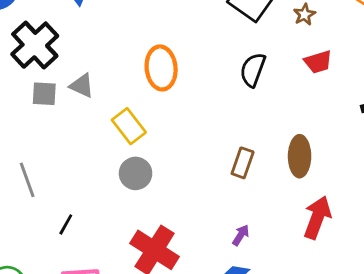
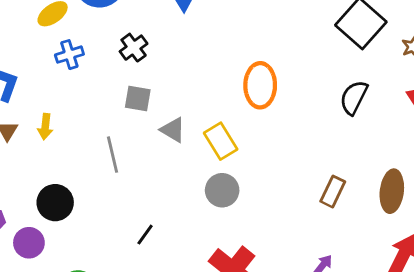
black cross: (35, 45) -> (134, 48), size x0.6
gray triangle: (82, 86) -> (173, 130), moved
gray line: (27, 180) -> (113, 155), moved

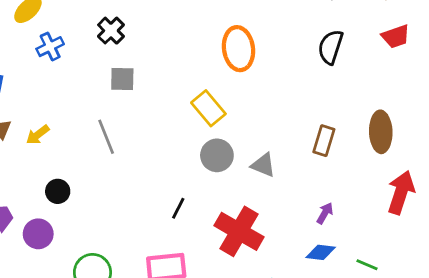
yellow arrow: (45, 127) -> (38, 135), moved, turned 55
gray triangle: (173, 130) -> (263, 165), moved
black circle: (55, 203) -> (58, 191), size x0.7
black line: (145, 235) -> (178, 208), moved

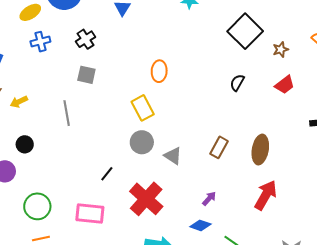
red trapezoid: (396, 36) -> (285, 85), turned -30
black semicircle: (331, 47) -> (237, 83), size x0.7
orange ellipse: (238, 49) -> (159, 71), moved, size x0.7

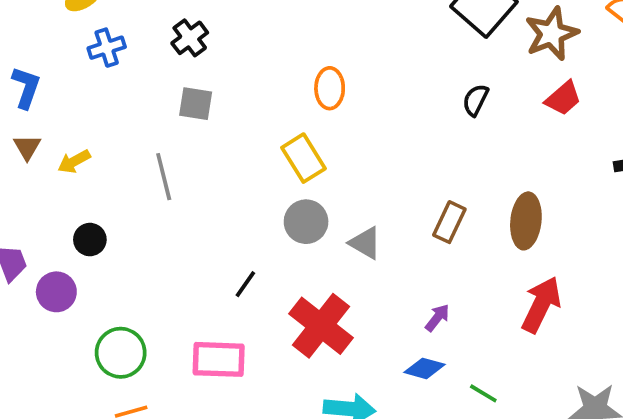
brown star: (281, 50) -> (552, 34), size x1.8

